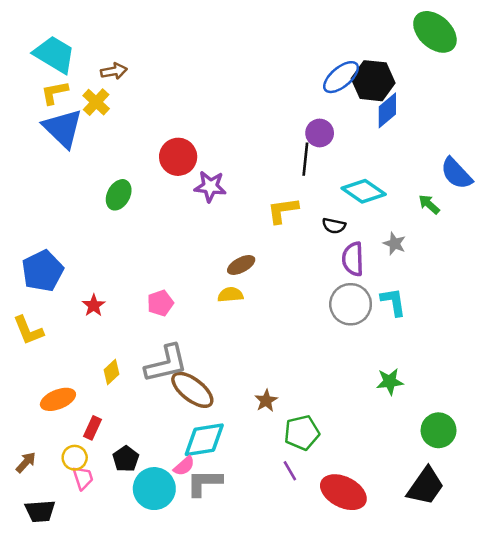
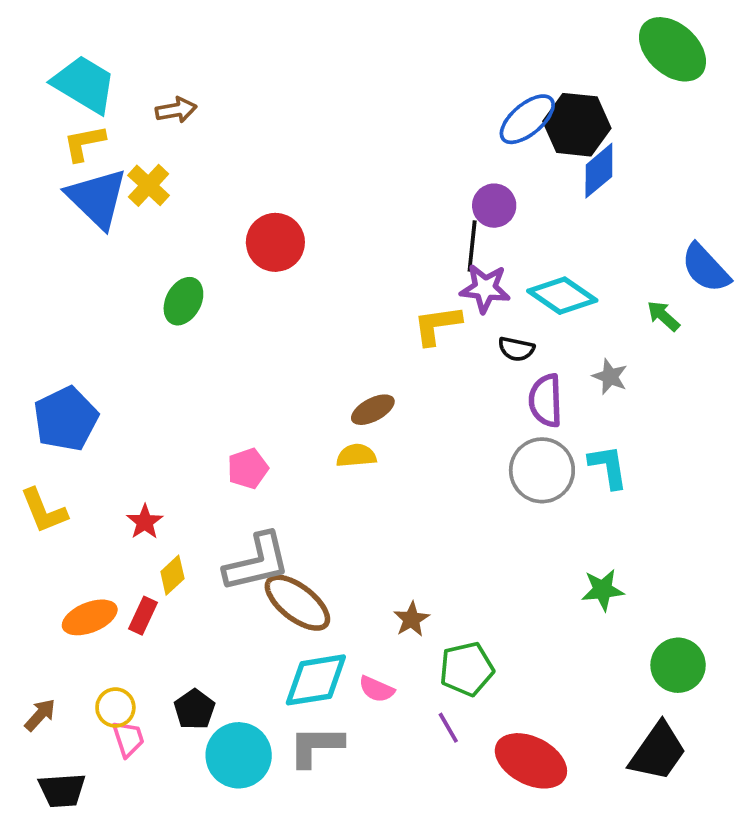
yellow cross: (96, 102) -> (149, 185), moved
purple star: (210, 187) -> (485, 288), moved
red star: (94, 305) -> (145, 522), moved
red rectangle: (92, 428) -> (143, 616), moved
pink semicircle: (184, 466) -> (376, 689), moved, turned 65

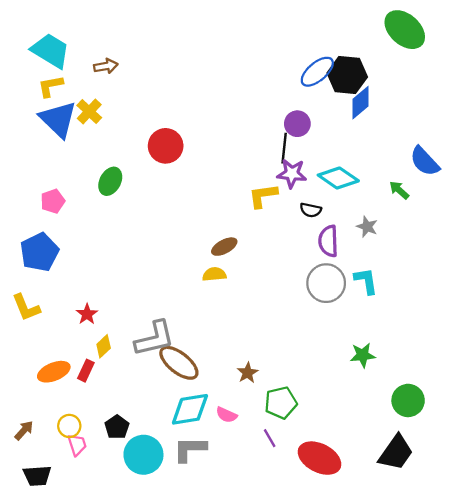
pink pentagon: (248, 468) -> (53, 201), moved

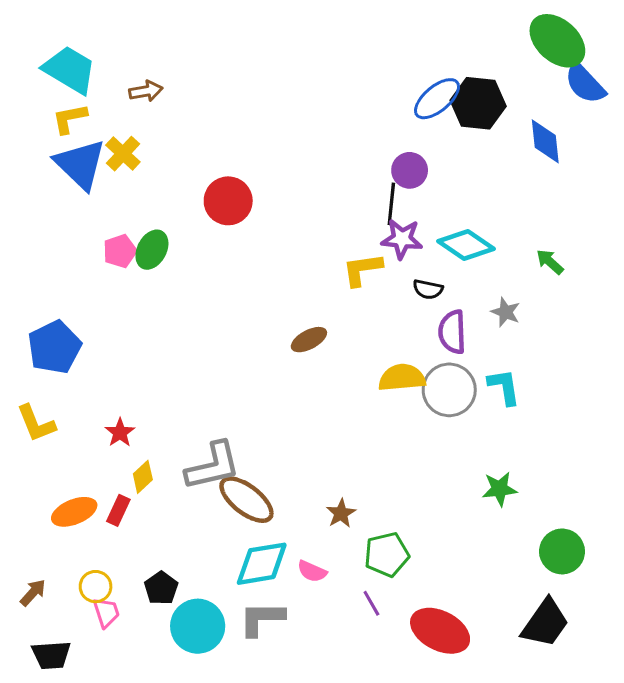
blue diamond: (360, 103) -> (545, 141), moved, turned -56
blue semicircle: (425, 161) -> (585, 83), moved
pink pentagon: (53, 201) -> (120, 251), moved
yellow semicircle: (214, 274) -> (402, 378), moved, size x1.4

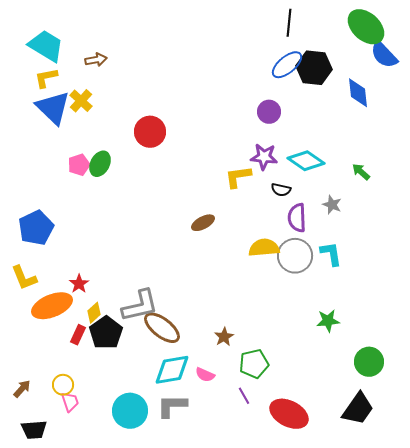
black line: (391, 204) -> (289, 23), moved
orange ellipse: (74, 512) -> (52, 306), moved, size x1.4
black pentagon: (161, 588) -> (106, 333), moved, size x1.5

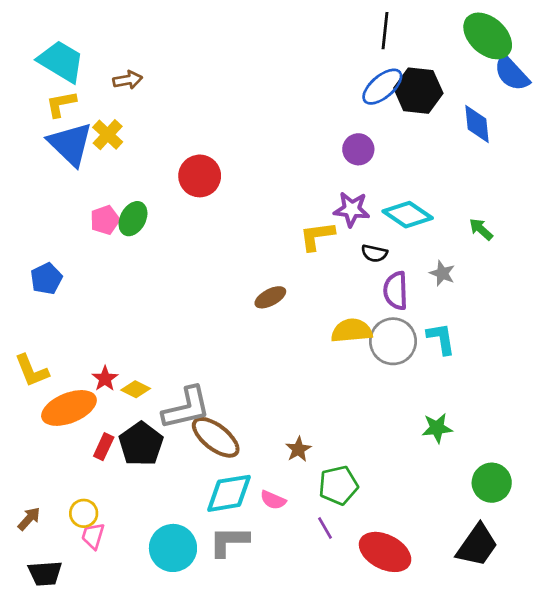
blue pentagon: (36, 228) -> (46, 279), moved, size x0.7
yellow diamond: (94, 313) -> (136, 389), moved, turned 70
pink trapezoid: (70, 402) -> (93, 536), turned -145

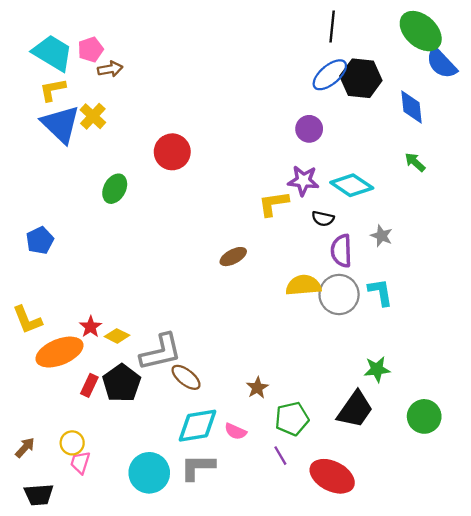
pink pentagon: (105, 220) -> (91, 49), moved
green arrow: (481, 229) -> (415, 162), moved
brown ellipse: (216, 437) -> (186, 377), size x0.7
black trapezoid: (477, 545) -> (355, 410), moved

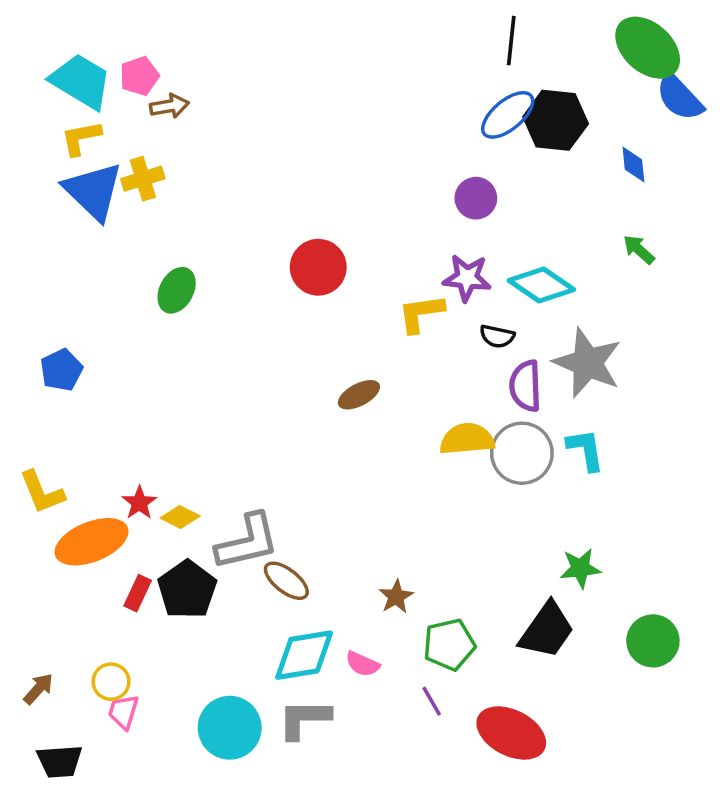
blue diamond: (412, 107) -> (633, 165), size x0.7
yellow cross: (93, 116) -> (143, 179), turned 30
red circle: (172, 152) -> (318, 267), moved
gray star: (382, 236) -> (587, 363), size x2.0

